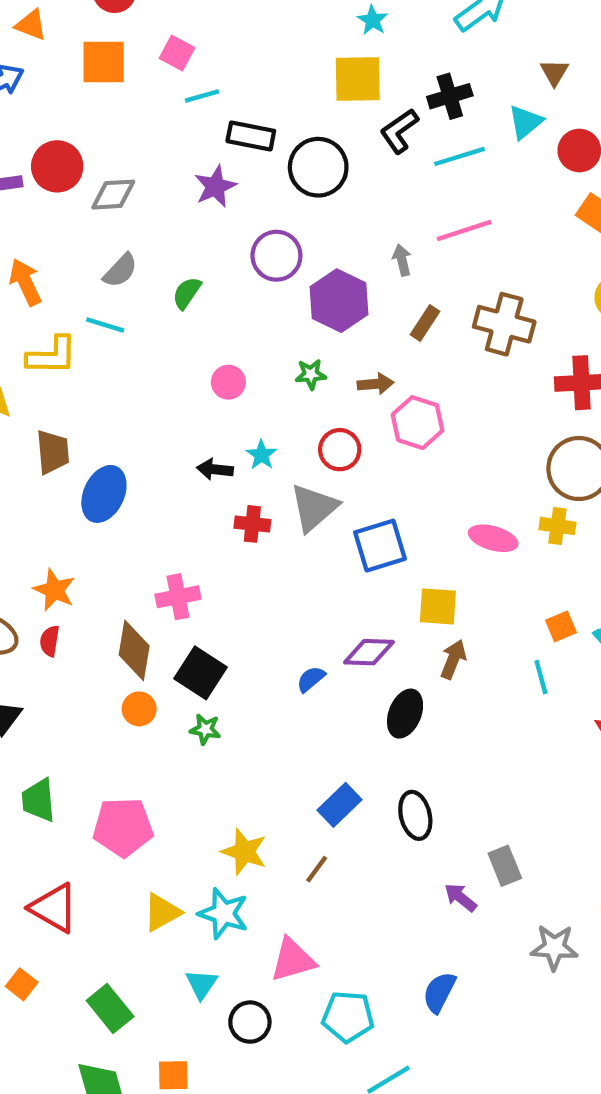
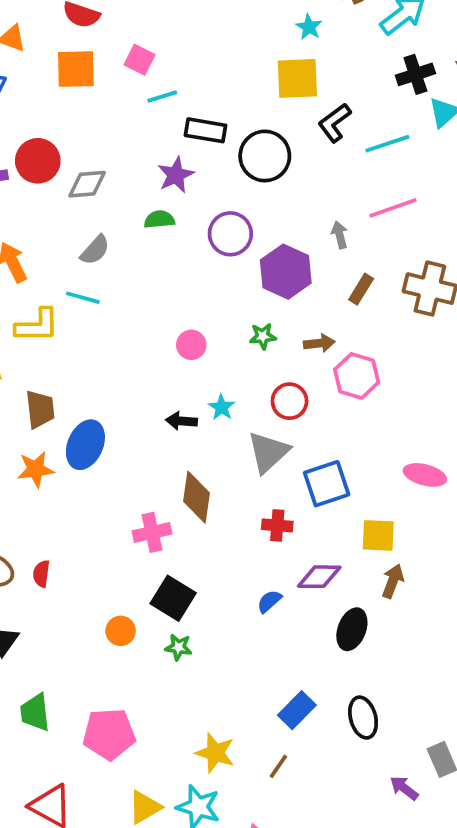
black cross: (450, 96) -> (415, 74), moved
green semicircle: (187, 293) -> (159, 219), moved, turned 52
red cross: (252, 524) -> (277, 525), moved
orange star: (54, 590) -> (35, 469), moved, turned -30
brown diamond: (134, 650) -> (197, 497), moved

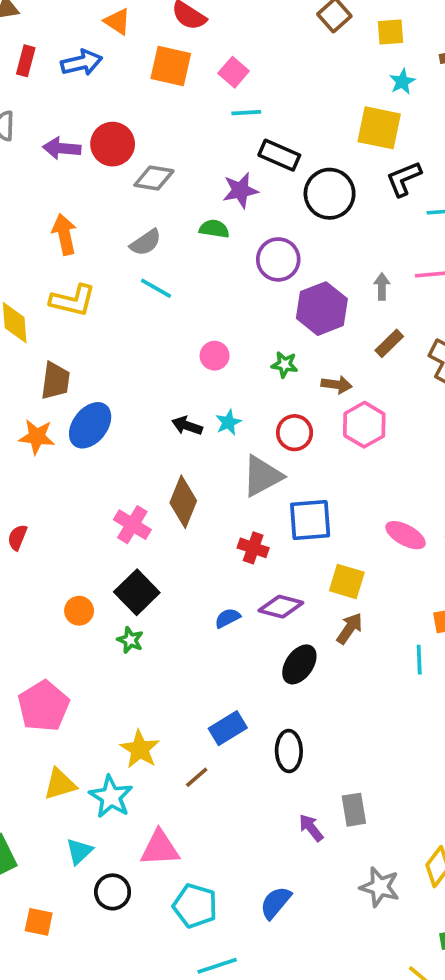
cyan line: (83, 298) -> (156, 288), moved
pink cross: (152, 532) -> (132, 525), turned 30
pink pentagon: (109, 734) -> (43, 706), turned 30

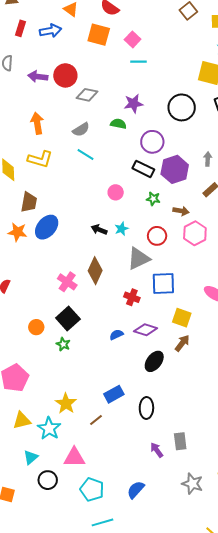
black rectangle: (279, 155) -> (143, 169), moved

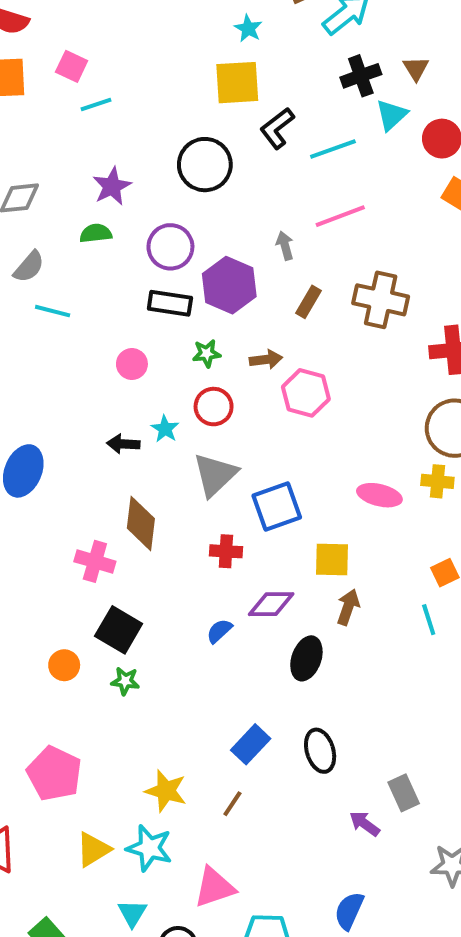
red circle: (157, 236) -> (214, 407), moved

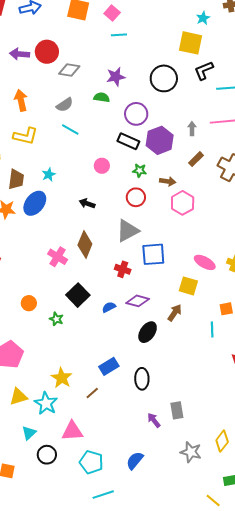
cyan star: (165, 429) -> (49, 175), moved
yellow square: (332, 560) -> (188, 286), moved
black square: (119, 630) -> (78, 295), moved

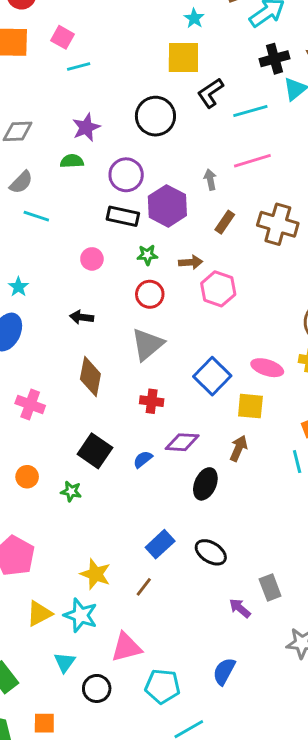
blue square: (153, 254) -> (212, 376), moved, turned -30
pink cross: (58, 257) -> (30, 405), moved
black ellipse: (142, 379) -> (211, 552), turned -45

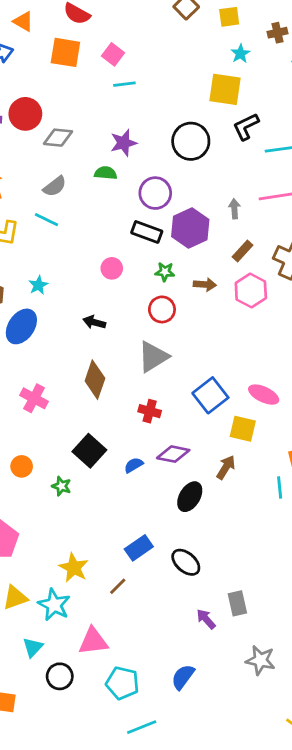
cyan line: (36, 216) -> (46, 220), moved
pink hexagon: (218, 289) -> (251, 290), moved

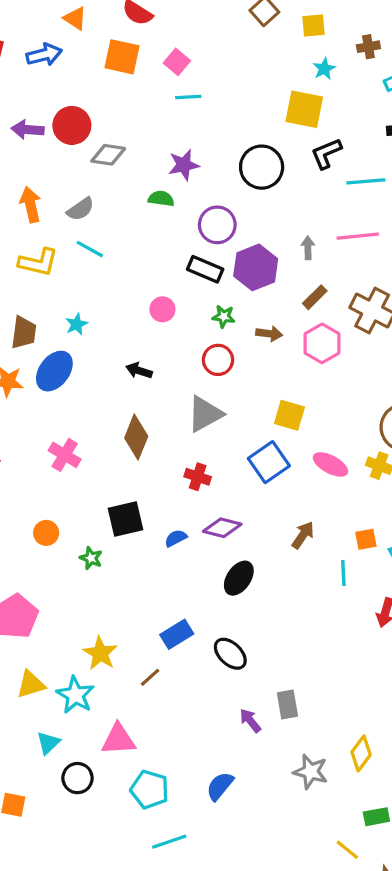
gray semicircle: (55, 186) -> (80, 209), moved
yellow square: (243, 429) -> (289, 415), moved
black square: (89, 451) -> (125, 519), turned 32
brown arrow: (226, 467) -> (303, 535), moved

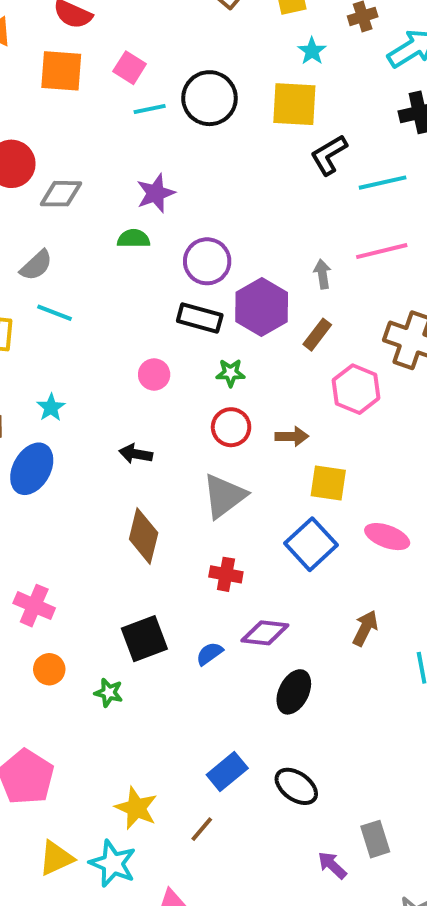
black circle: (262, 167) -> (209, 98), moved
brown rectangle: (315, 297) -> (317, 335), moved
brown arrow: (269, 334) -> (292, 436), moved
pink cross: (65, 455) -> (34, 606), moved

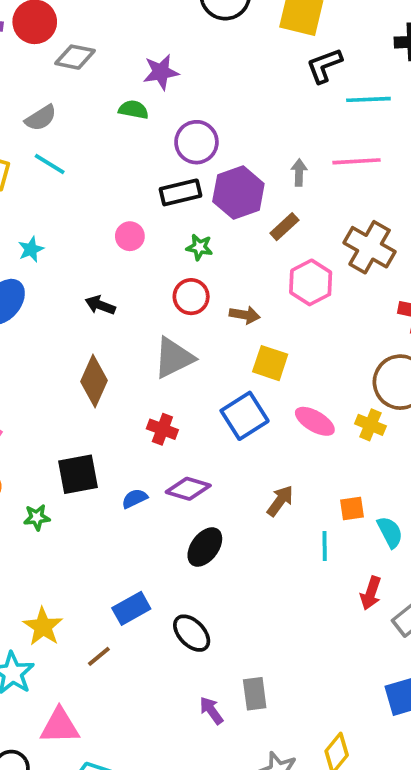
black rectangle: (200, 318) -> (181, 192), turned -39
green star: (109, 693) -> (37, 517), turned -30

